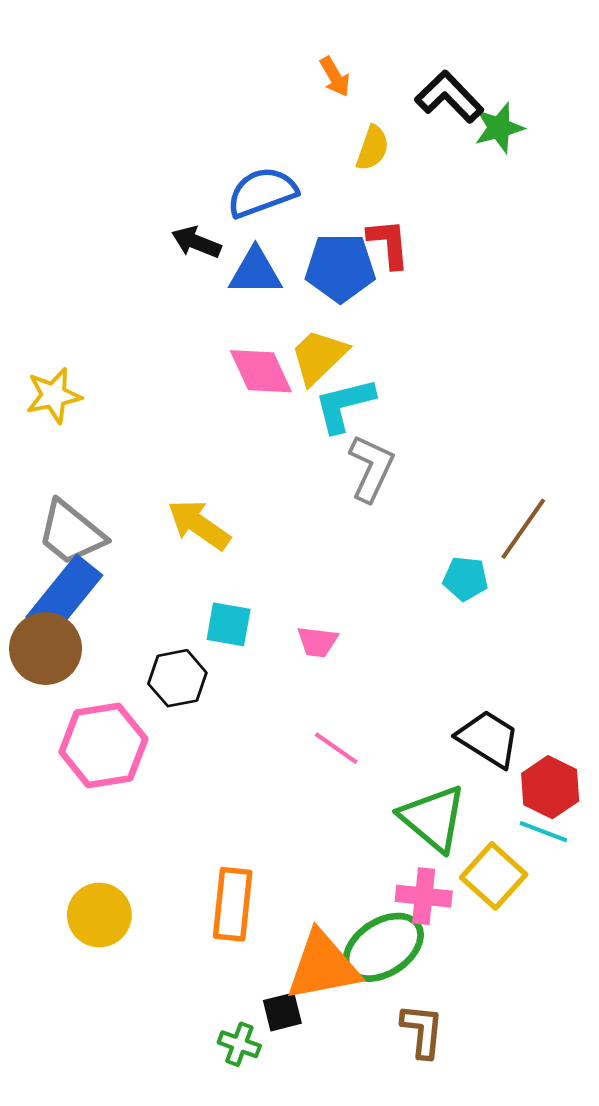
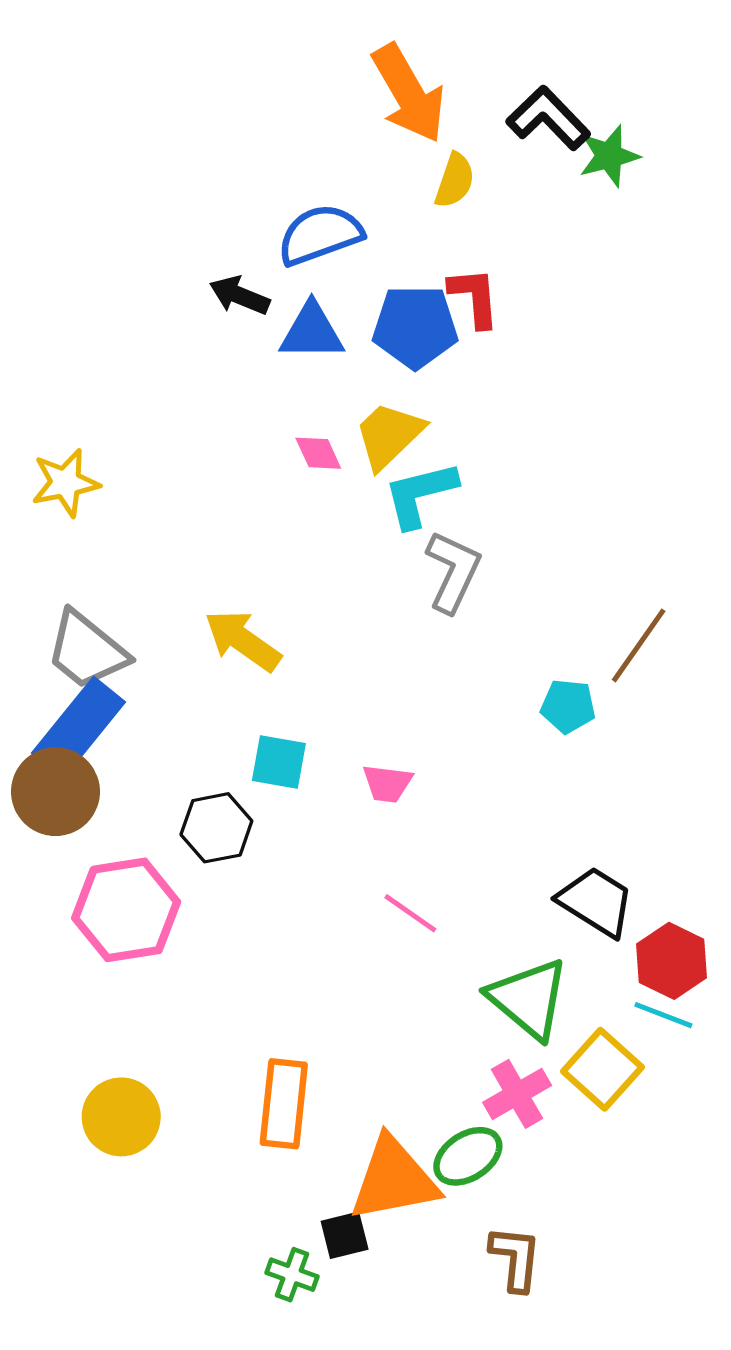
orange arrow: (335, 77) -> (409, 93), size x2.0
pink diamond: (261, 371) -> (318, 453), size x0.6
pink cross: (424, 896) -> (517, 1094), turned -36
green ellipse: (383, 947) -> (468, 1156), size x0.7

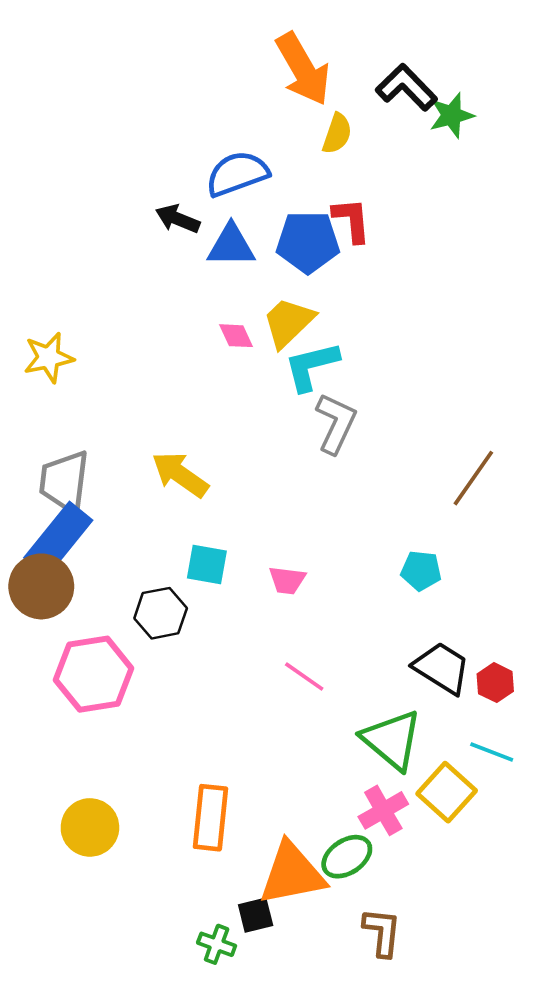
gray trapezoid: (87, 650) -> (64, 482), turned 58
cyan pentagon: (568, 706) -> (421, 571), moved
red hexagon: (672, 961) -> (495, 683), moved, size x0.7

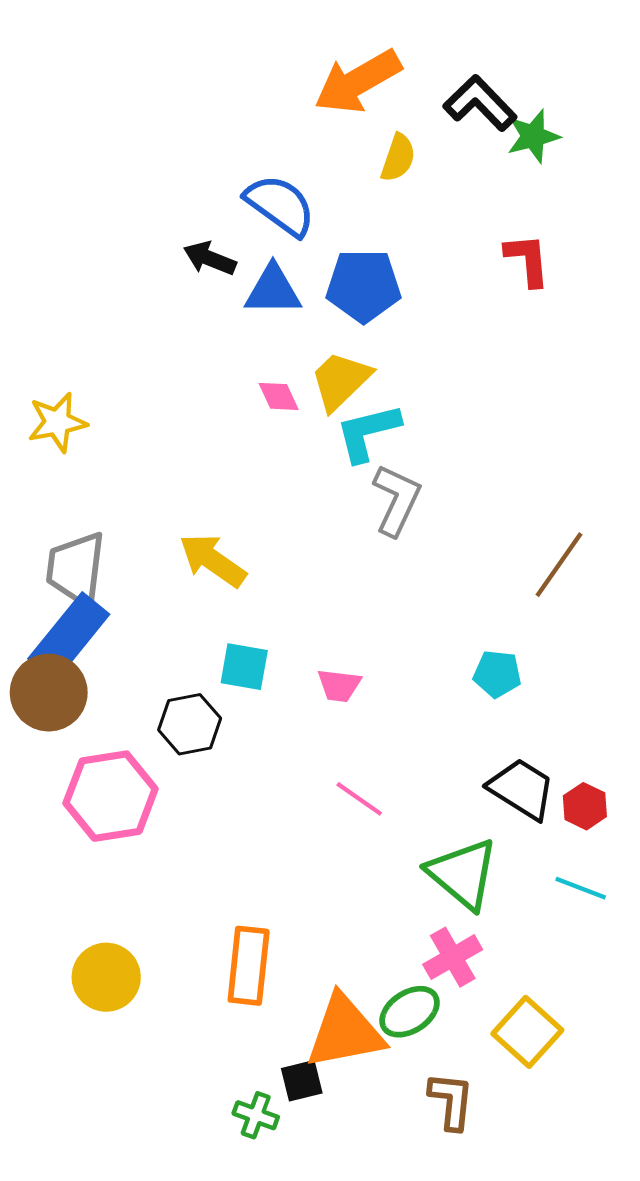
orange arrow: (303, 69) -> (358, 82), turned 90
blue semicircle: (237, 174) -> (280, 205), turned 56
red L-shape: (352, 220) -> (527, 260), moved
yellow square: (447, 792) -> (527, 1032), moved

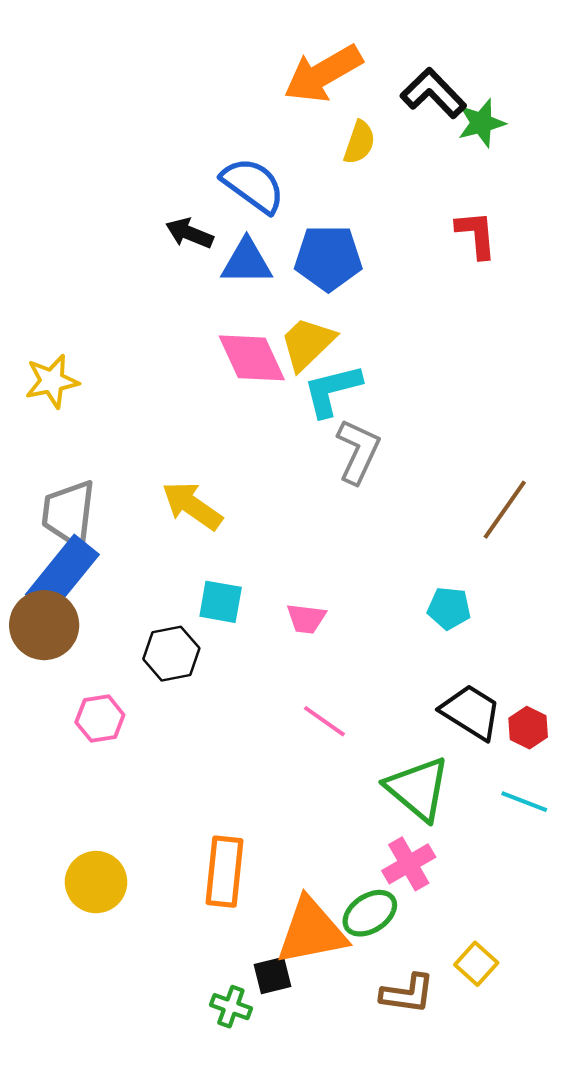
pink diamond: (279, 396) -> (252, 358), size x1.8
pink hexagon: (111, 796) -> (100, 719), size x0.6
yellow square: (527, 1032) -> (476, 964), moved, size x0.7
brown L-shape: (451, 1101) -> (407, 994), turned 92

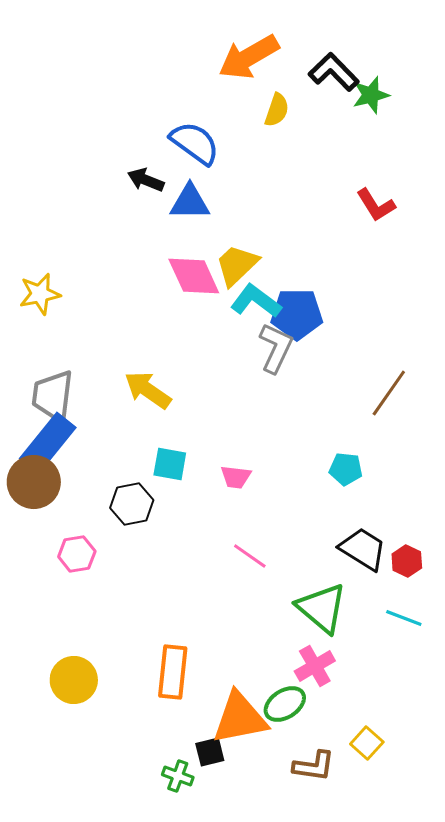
red L-shape: (476, 235) -> (376, 205), moved, turned 153
blue pentagon: (328, 258) -> (297, 314), moved
cyan L-shape: (332, 390) -> (256, 301), turned 51

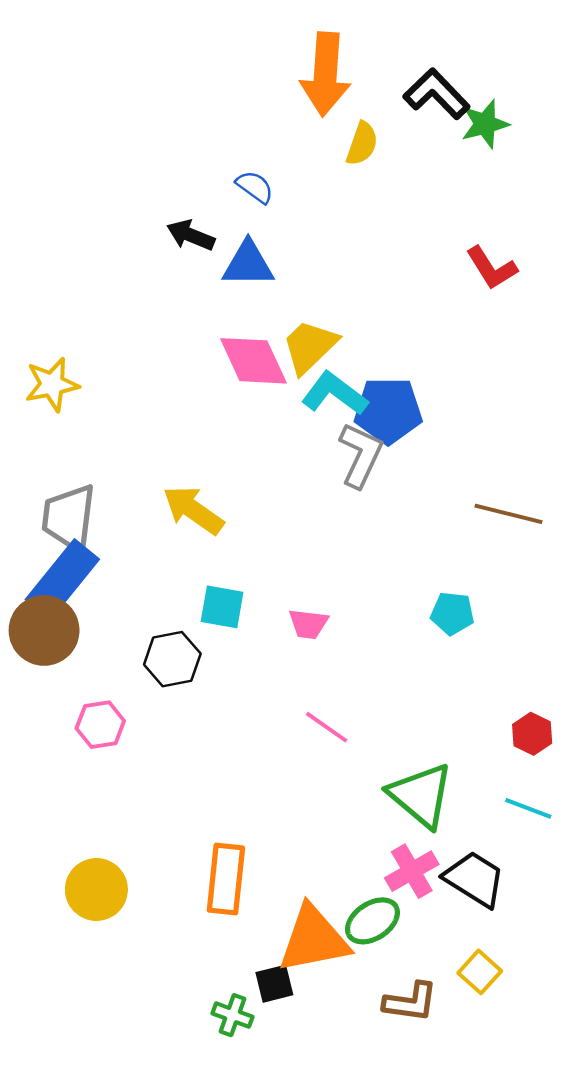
orange arrow: (249, 57) -> (325, 74), turned -56
blue semicircle: (195, 143) -> (255, 187), size x0.6
brown line: (389, 393) -> (509, 514), turned 69
black trapezoid: (363, 549) -> (475, 879), moved

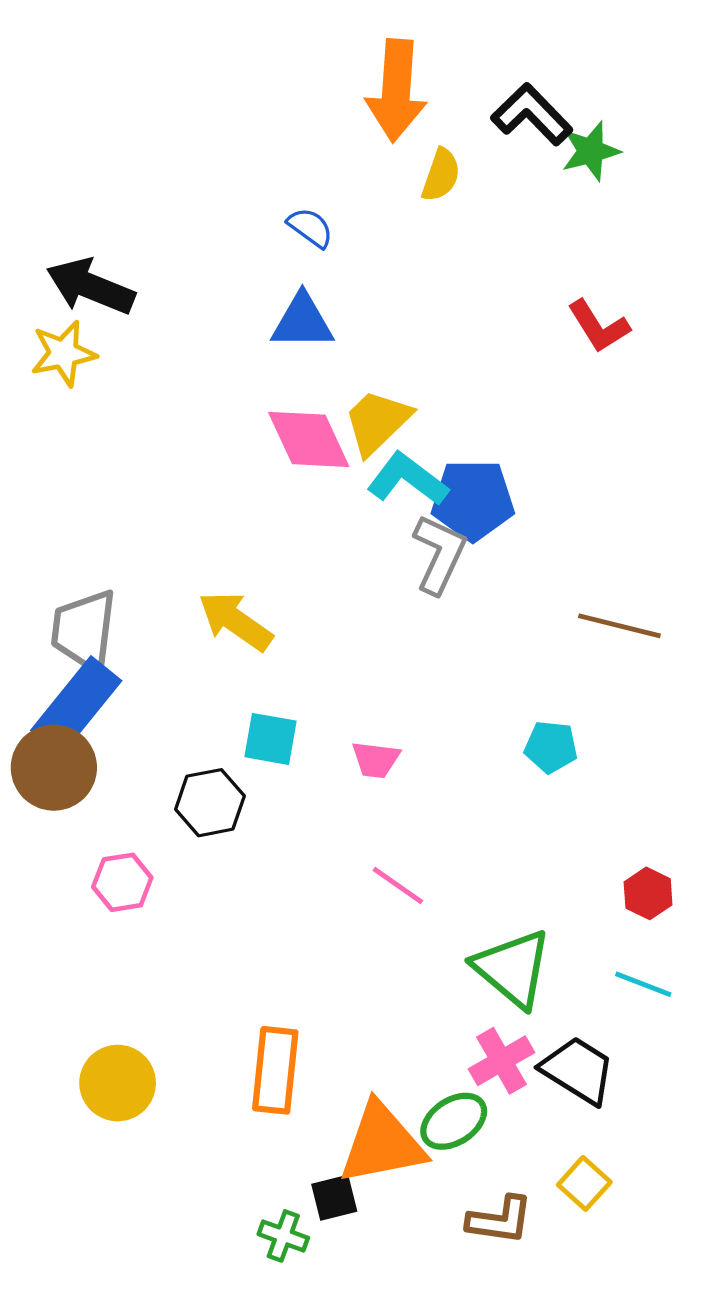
black arrow: (191, 235) -> (90, 286), moved, size x1.5
yellow star: (52, 384) -> (63, 353), moved

